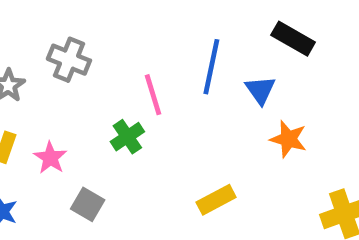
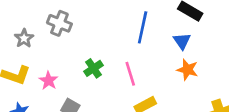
blue triangle: (260, 90) -> (182, 41), moved
pink line: (153, 95) -> (130, 74), moved

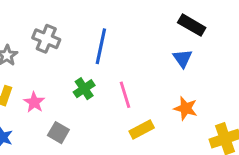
blue line: (143, 27) -> (101, 46), moved
orange star: (187, 70) -> (186, 108), moved

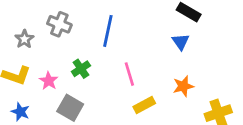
green cross: (84, 89) -> (81, 69), moved
orange star: (186, 108) -> (183, 86), turned -30
gray square: (58, 133) -> (70, 108), size x1.4

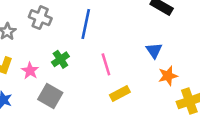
blue triangle: (181, 42) -> (154, 50), moved
orange star: (183, 86) -> (168, 76), moved

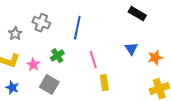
orange star: (168, 76) -> (155, 58), moved
yellow rectangle: (120, 93) -> (104, 83), turned -70

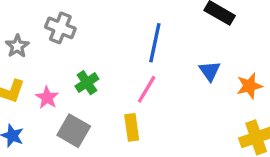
blue line: (77, 28) -> (155, 43), moved
pink line: (93, 60) -> (147, 89), turned 48
yellow rectangle: (104, 83) -> (132, 127), moved

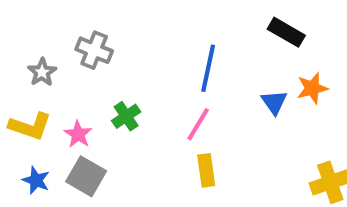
orange star: (249, 86) -> (312, 88), moved
yellow rectangle: (132, 127) -> (206, 170), moved
gray square: (74, 131) -> (86, 176), moved

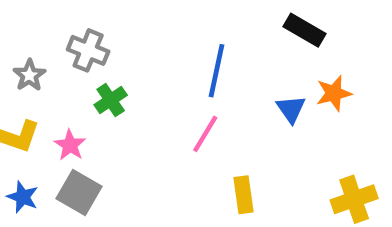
green cross: (126, 116) -> (111, 100), moved
yellow rectangle: (206, 170) -> (244, 195), moved

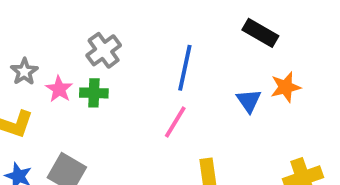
gray cross: (88, 50) -> (104, 50), moved, turned 32
green cross: (111, 100) -> (94, 93), turned 36
pink star: (70, 145) -> (59, 89), moved

